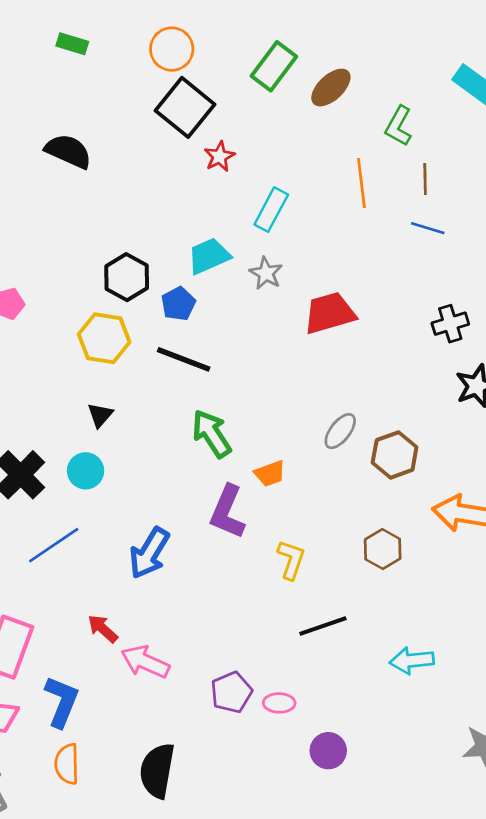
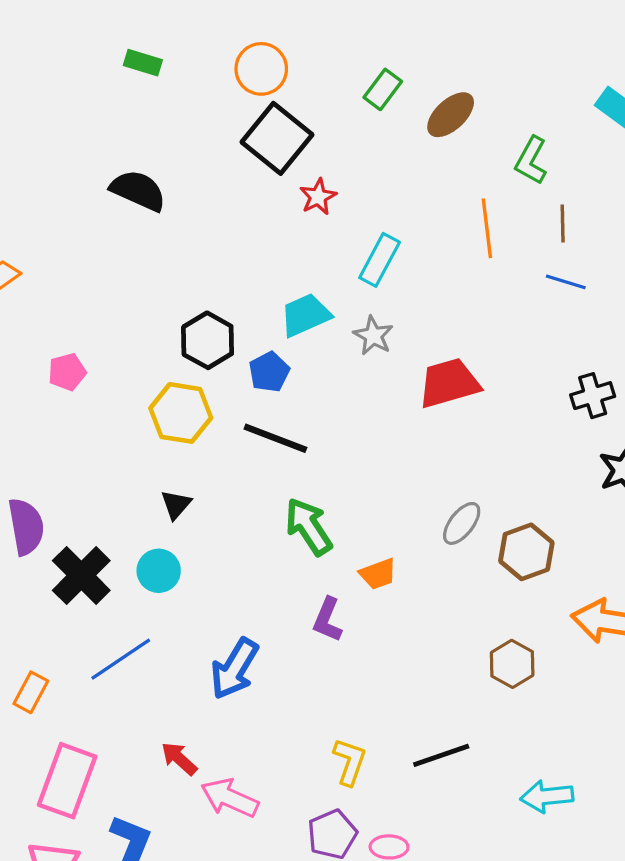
green rectangle: (274, 66) -> (383, 89), size x0.7
purple L-shape: (227, 512) -> (328, 620), size x0.7
yellow L-shape: (291, 560) -> (350, 762), moved

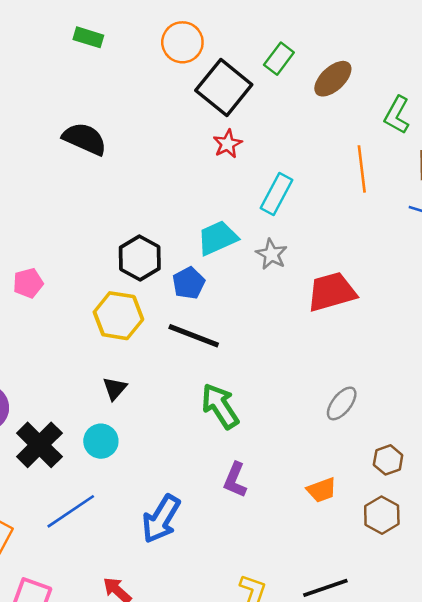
black square: (277, 138) -> (224, 87), moved
brown hexagon: (526, 552) -> (388, 460), moved, size x0.7
orange trapezoid: (378, 574) -> (322, 490), moved

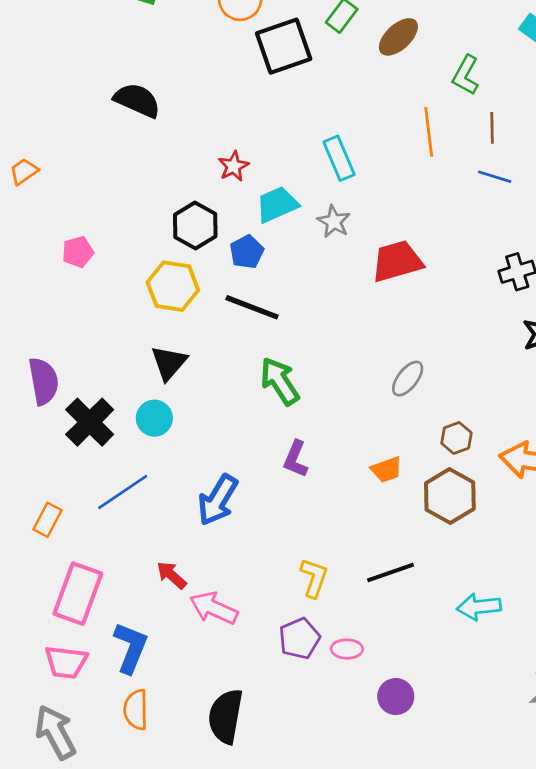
black square: (224, 87) -> (284, 46), turned 32
red star: (228, 144) -> (234, 166), moved
cyan rectangle: (276, 194) -> (339, 158), turned -51
black triangle: (115, 388) -> (169, 363), size x1.4
brown hexagon: (382, 515) -> (450, 496), size x1.4

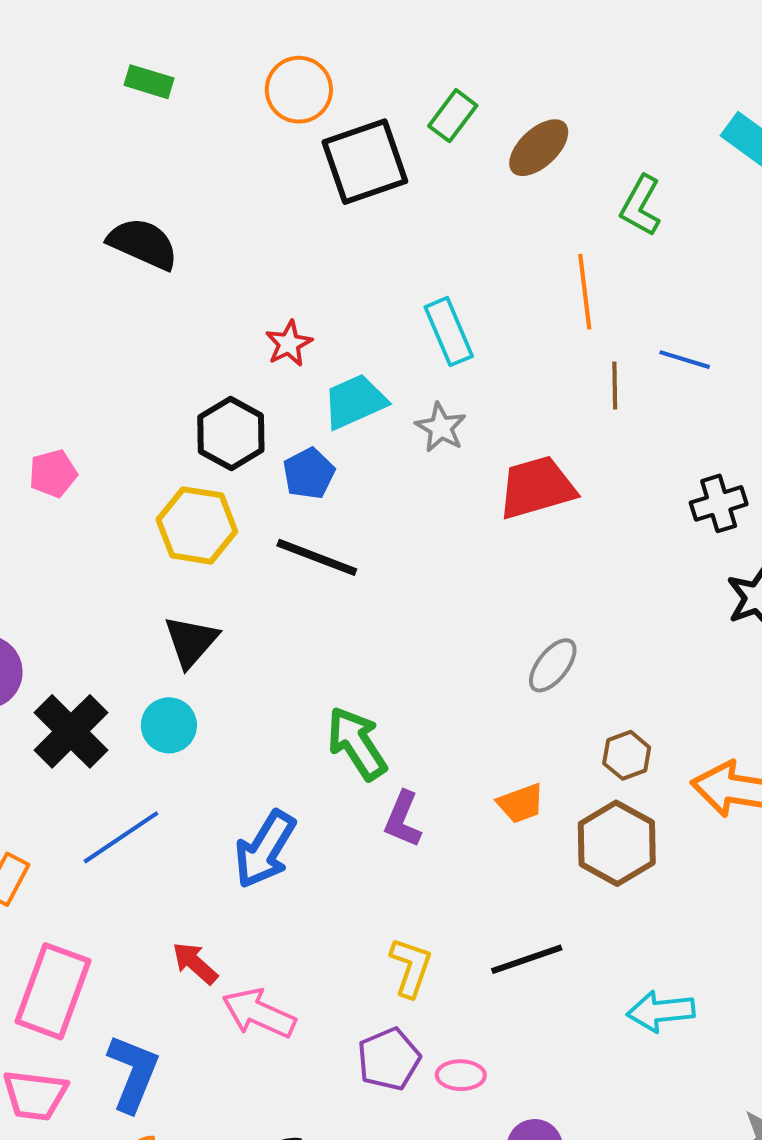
brown line: (492, 128) -> (615, 386), moved
green arrow: (280, 381) -> (357, 743), moved
purple L-shape: (296, 459) -> (403, 819), moved

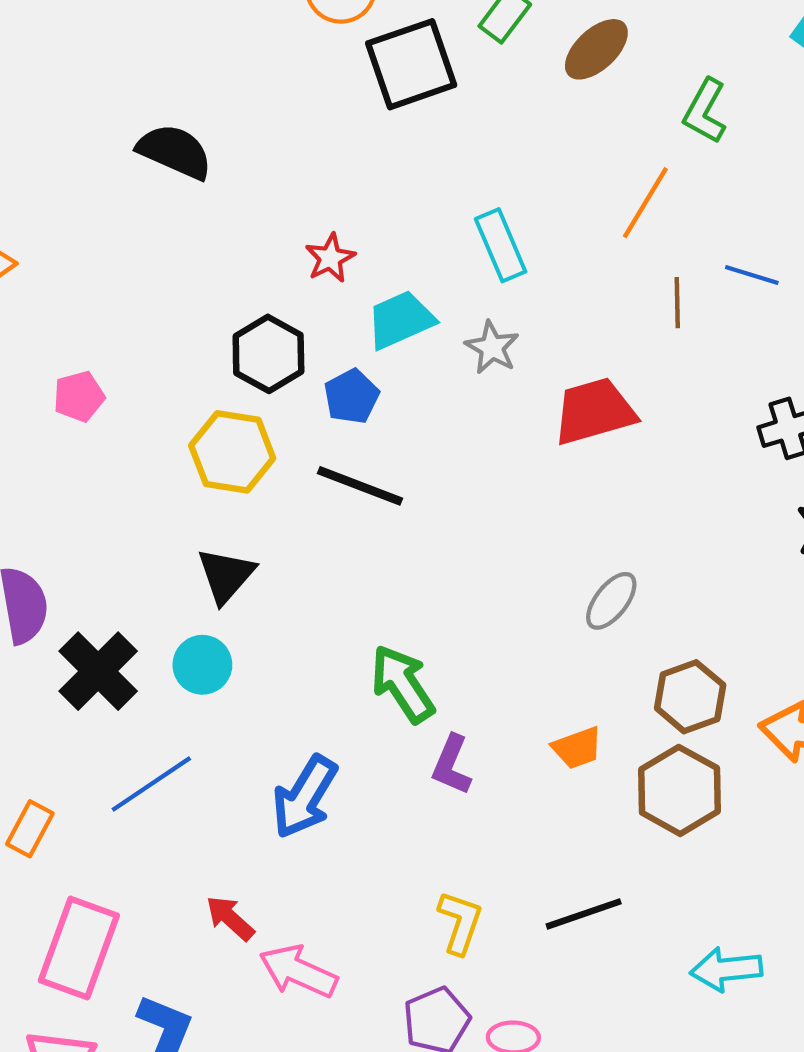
orange line: (585, 292) -> (645, 203), turned 38
brown hexagon: (627, 755) -> (690, 697), size x1.4

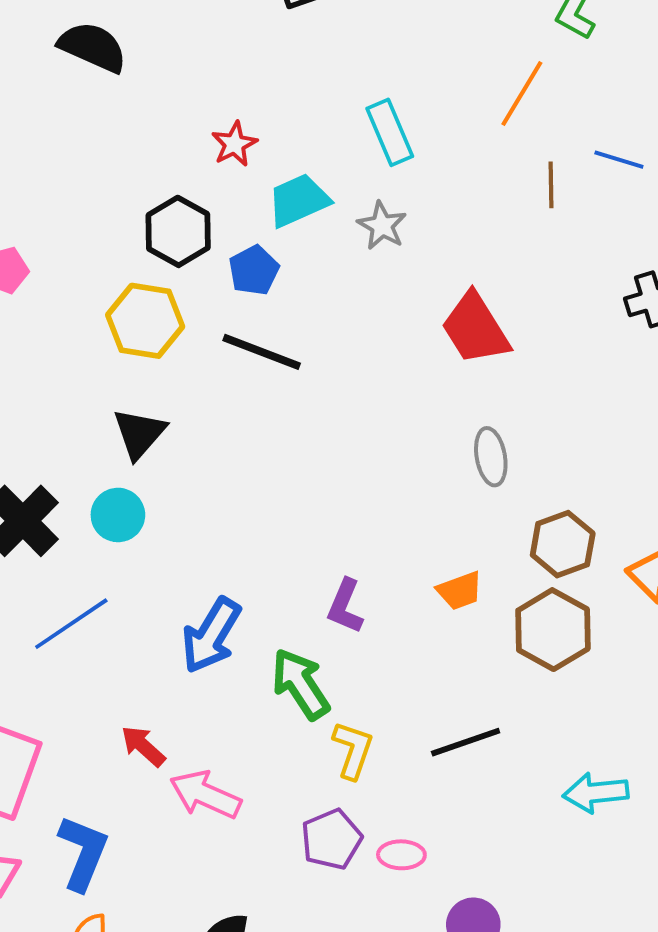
red trapezoid: (594, 411) -> (475, 329), moved, turned -106
gray ellipse: (611, 601) -> (491, 457), turned -48
green arrow: (403, 684) -> (300, 684), moved

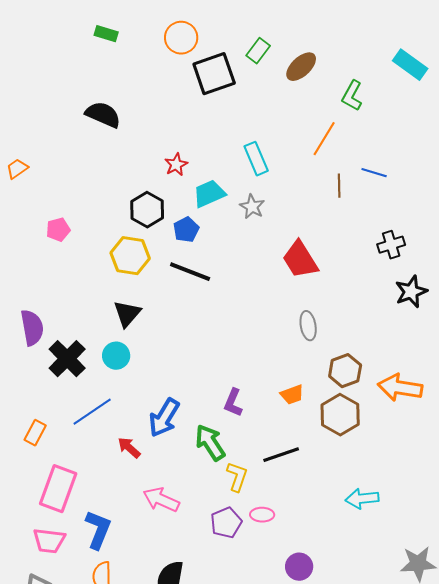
black line: (466, 742) -> (281, 455), moved
red arrow: (143, 746) -> (129, 448), moved
pink ellipse: (401, 855) -> (262, 515), moved

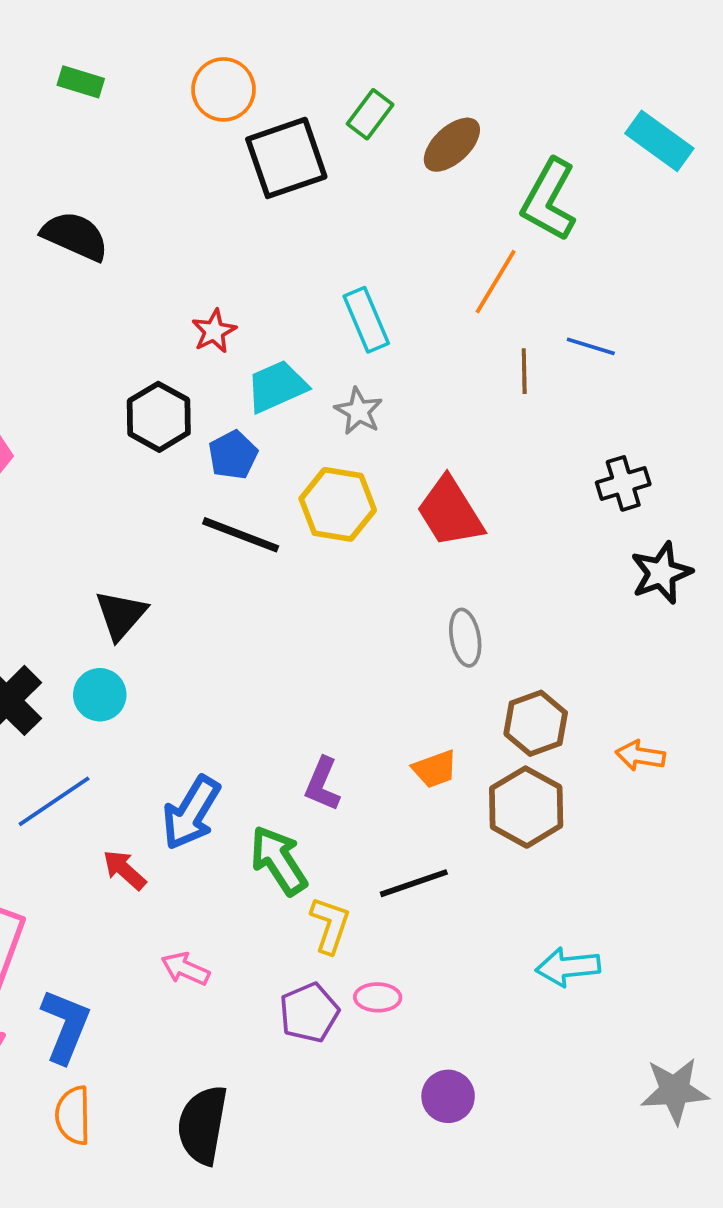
green L-shape: (352, 96) -> (549, 200), size x1.4
yellow hexagon: (130, 256) -> (338, 504), moved
orange arrow: (400, 388) -> (640, 756), size x0.6
pink arrow: (161, 500) -> (185, 969), size x0.7

